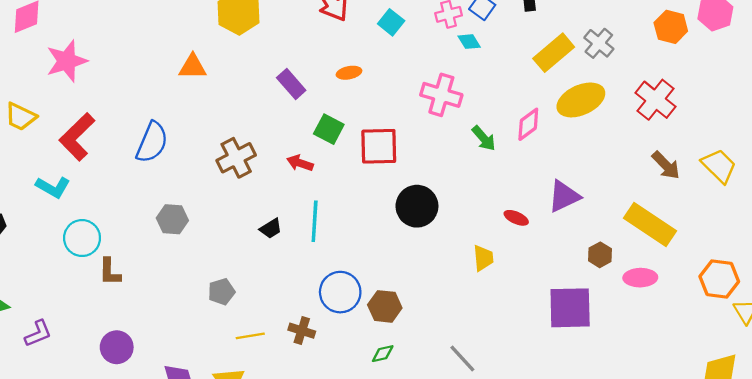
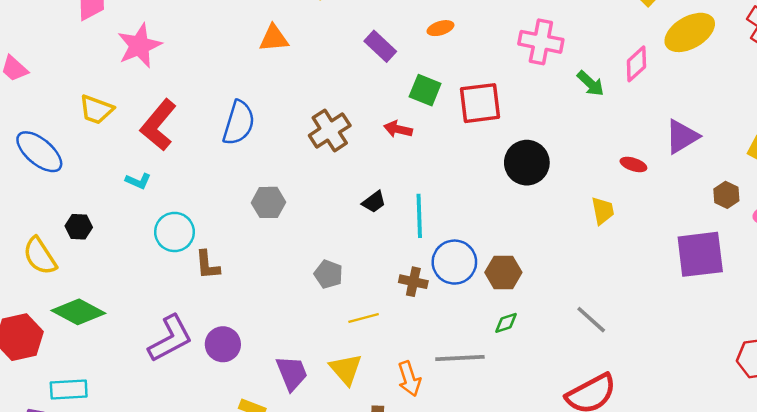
cyan L-shape: (53, 187) -> (138, 181), size x0.7
cyan line: (315, 221) -> (419, 216), moved
gray pentagon: (222, 292) -> (328, 274), turned -30
brown cross: (302, 331) -> (413, 282), moved
purple L-shape: (38, 333) -> (170, 339), moved, size x1.6

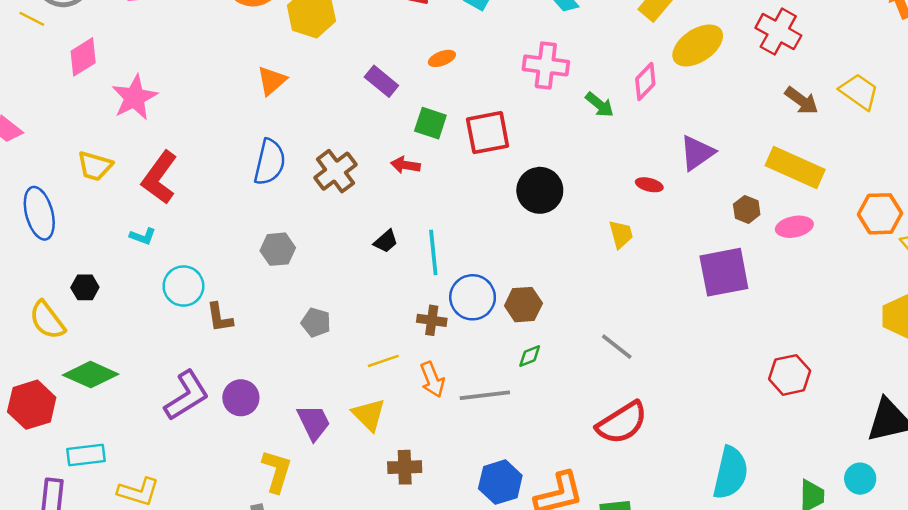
orange triangle: (274, 38) -> (272, 81), turned -32
blue semicircle: (239, 123) -> (270, 162), moved
blue ellipse: (39, 152) -> (39, 213), turned 39
gray pentagon: (328, 274) -> (316, 322), moved
orange arrow: (409, 379) -> (432, 379), moved

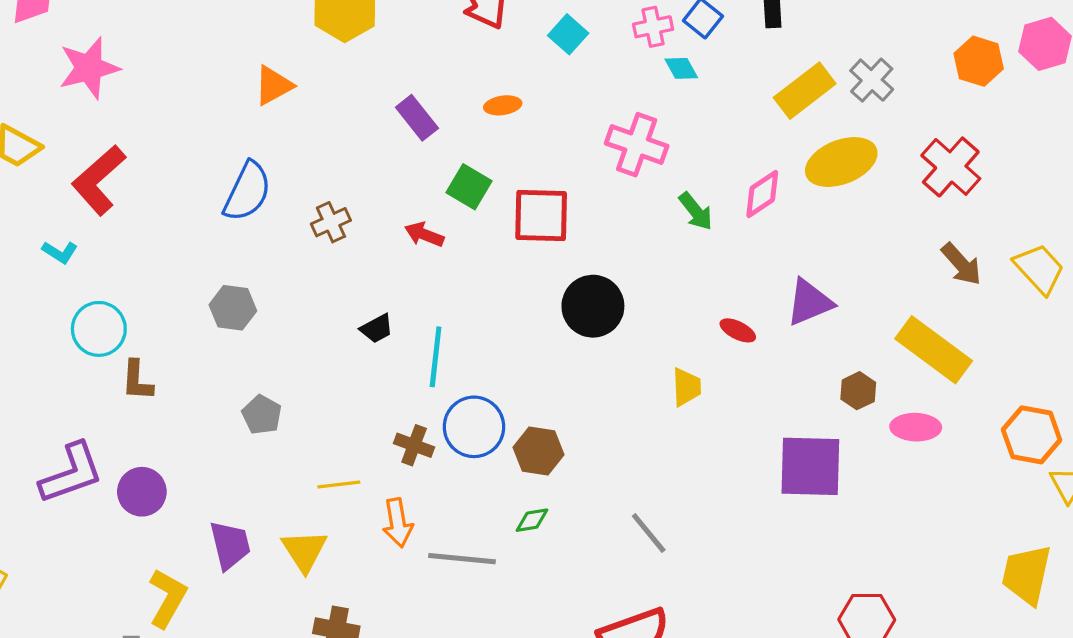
brown cross: (335, 171) -> (331, 222), size x0.7

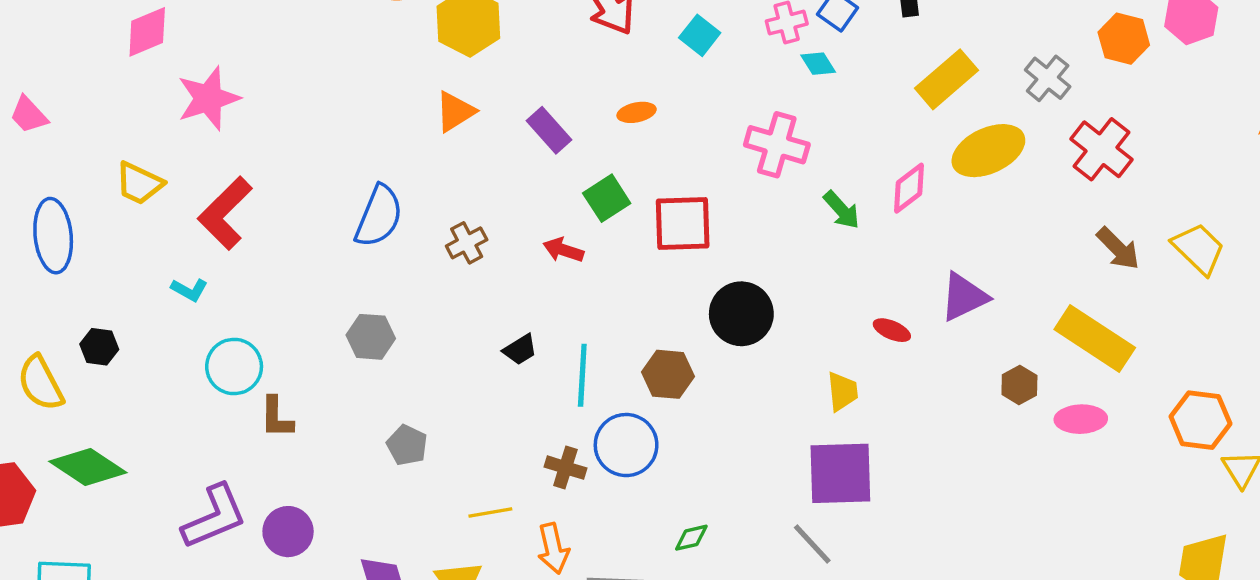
gray cross: (872, 80) -> (1048, 78), moved
orange triangle: (273, 85) -> (455, 112), moved
green square: (469, 187) -> (607, 198), turned 30
brown hexagon: (539, 451) -> (668, 374), moved
purple square: (810, 466) -> (840, 473), moved

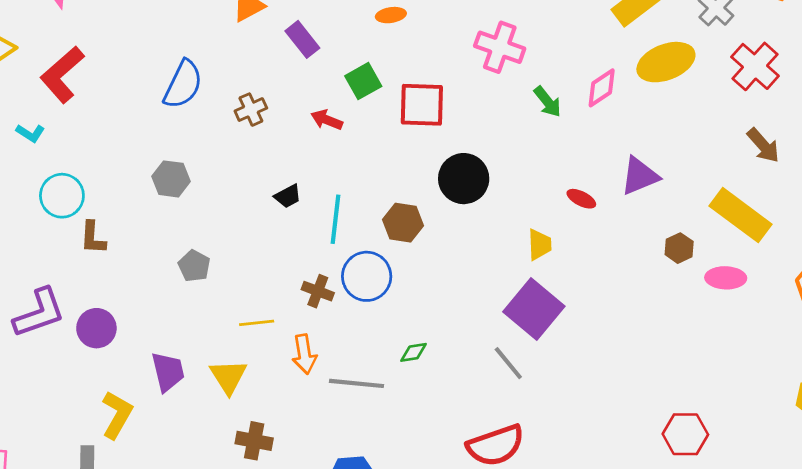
purple rectangle: (549, 130) -> (302, 39), moved
purple square: (840, 473) -> (534, 309), turned 38

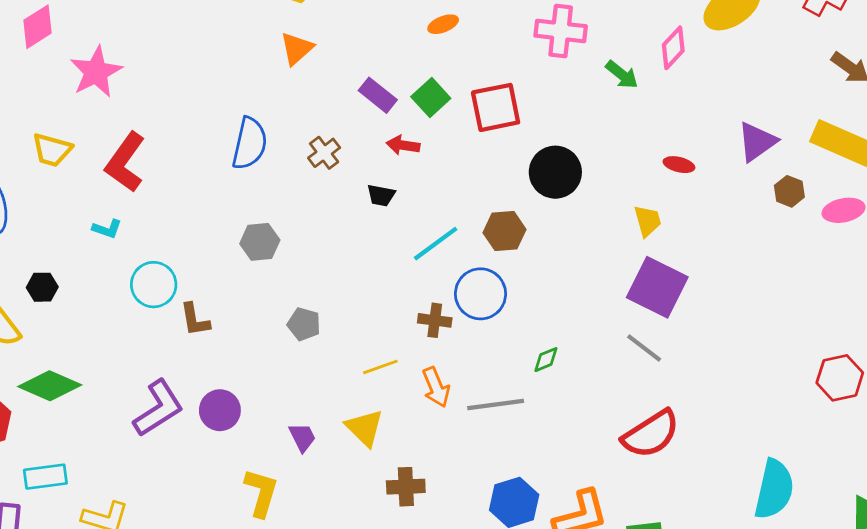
purple rectangle: (302, 39) -> (378, 95), moved
purple triangle: (640, 176) -> (757, 142), moved
black trapezoid: (288, 196) -> (381, 195), moved, turned 52
cyan line: (336, 219) -> (436, 244), turned 60
purple trapezoid: (168, 372) -> (302, 437), size x0.7

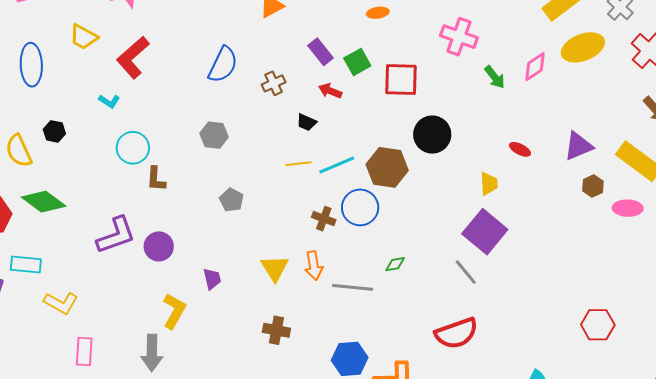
brown hexagon: (505, 231) -> (387, 167), size x1.4
yellow line: (380, 367) -> (299, 164), moved
yellow triangle: (365, 428) -> (275, 268), moved

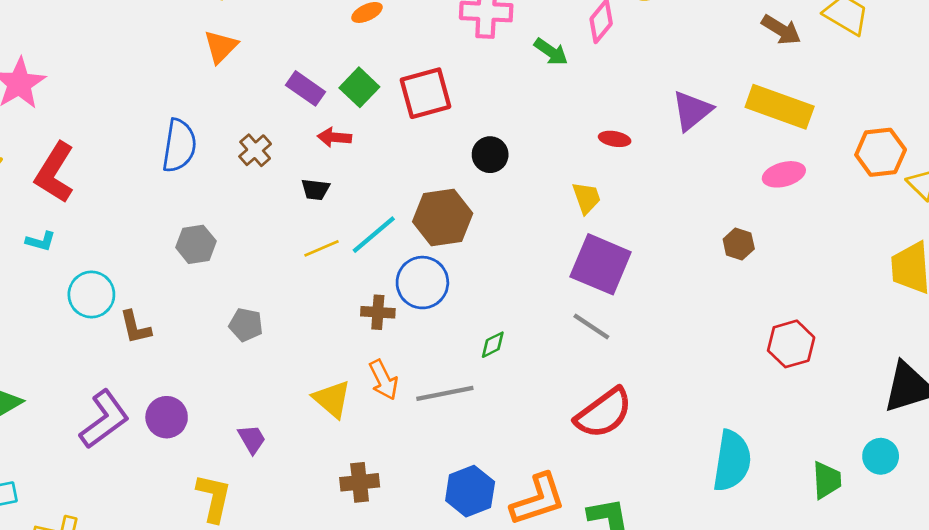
black circle: (432, 135) -> (490, 155), size x0.7
brown hexagon: (593, 186) -> (739, 244), moved

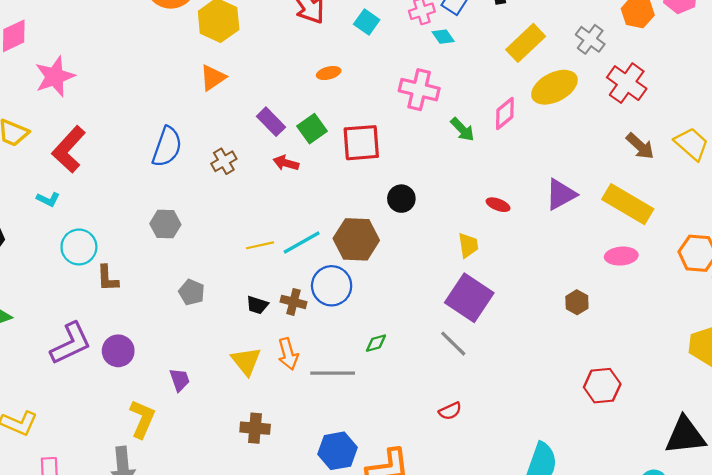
black trapezoid: (315, 189) -> (257, 305), moved
red semicircle: (604, 413) -> (450, 411), size x0.5

